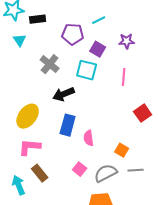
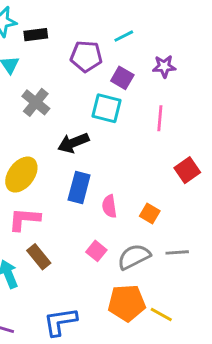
gray cross: (50, 64) -> (36, 102), moved
orange square: (122, 150) -> (150, 213), moved

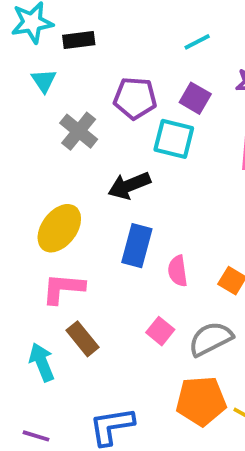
purple pentagon: (86, 56) -> (135, 98), moved

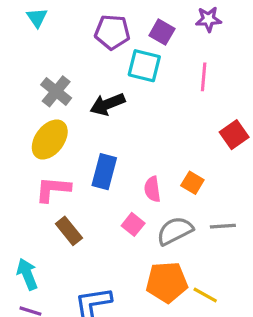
gray cross: (79, 131) -> (56, 91), moved
blue rectangle: (137, 246) -> (104, 172), moved
pink semicircle: (178, 271) -> (152, 189), moved
cyan arrow: (42, 362) -> (27, 274), moved

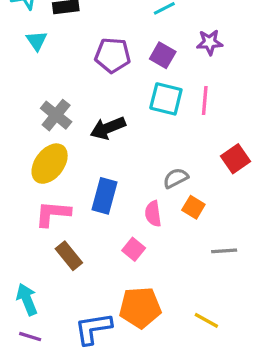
cyan square: (144, 66) -> (166, 99), moved
gray semicircle: (175, 231) -> (176, 178), moved, size x0.7
orange pentagon: (167, 282) -> (140, 307), moved

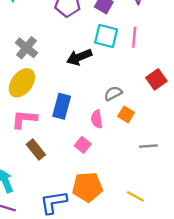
black arrow: (108, 128) -> (79, 57), moved

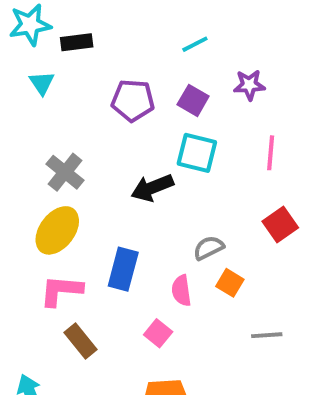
pink line: (134, 37) -> (271, 153), moved

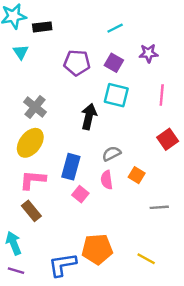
black arrow: (152, 188) -> (89, 117), turned 125
gray semicircle: (209, 248) -> (111, 154), moved
pink square: (158, 333) -> (80, 194), moved
brown rectangle: (81, 341) -> (31, 211), moved

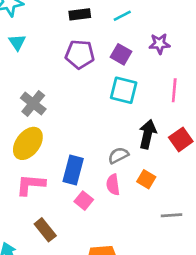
black rectangle: (42, 27) -> (80, 14), moved
black arrow: (89, 117) -> (148, 134), moved
brown rectangle: (31, 211) -> (45, 230), moved

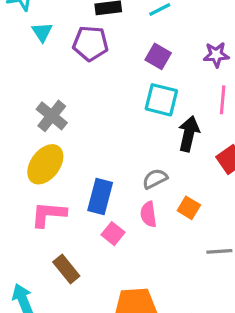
cyan triangle: (17, 42) -> (42, 32), moved
purple star: (160, 44) -> (216, 55), moved
purple pentagon: (80, 54) -> (90, 43), moved
black arrow: (148, 134) -> (189, 134), moved

